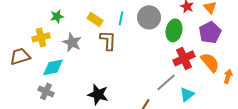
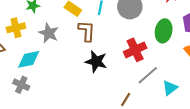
green ellipse: (174, 30) -> (164, 31), moved
red cross: (184, 58) -> (135, 50), moved
black star: (98, 94) -> (96, 62), moved

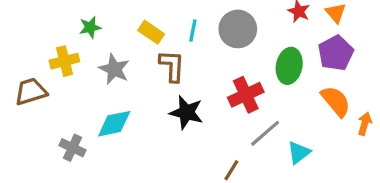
cyan diamond: (29, 59) -> (114, 124), moved

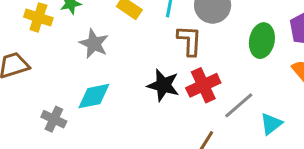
yellow cross: (64, 61) -> (38, 17), moved, turned 32
brown L-shape: (172, 66) -> (189, 41), moved
red cross: (246, 95) -> (203, 85), moved

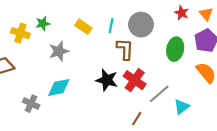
gray star: (94, 44) -> (59, 51), turned 30
red cross: (203, 85) -> (135, 80), turned -30

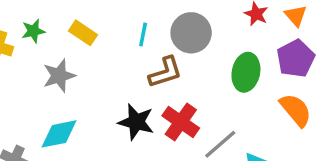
yellow rectangle: (83, 27) -> (83, 33), moved
brown L-shape: (125, 49) -> (165, 72), turned 70

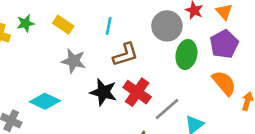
gray circle: (191, 33) -> (167, 26), moved
gray star: (59, 76) -> (73, 61), moved, turned 30
cyan diamond: (59, 134) -> (45, 101), turned 36

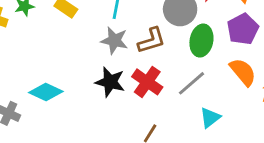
brown L-shape: (125, 54) -> (152, 41), moved
gray star: (73, 61) -> (114, 41), moved
gray line: (167, 109) -> (191, 83), moved

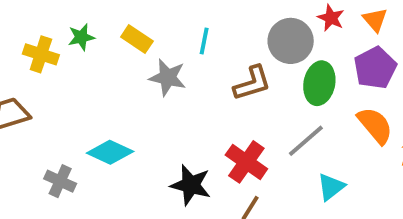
gray star: (114, 41) -> (168, 77), moved
black star: (110, 82) -> (191, 185), moved
red cross: (147, 82) -> (246, 162), moved

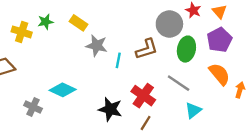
cyan line: (204, 41) -> (118, 60), moved
gray line: (306, 141) -> (179, 83), turned 75

